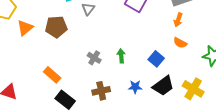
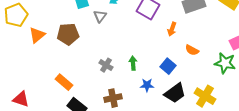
orange arrow: (178, 20) -> (172, 29), moved
blue star: (135, 87) -> (147, 85), moved

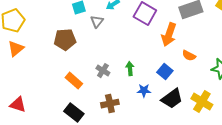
orange arrow: (172, 29) -> (169, 35), size x1.6
orange triangle: (37, 35) -> (16, 49), moved
orange rectangle: (64, 82) -> (74, 81), moved

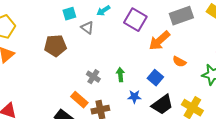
gray triangle: (97, 22) -> (87, 28), turned -32
orange arrow: (169, 35) -> (159, 41), turned 30
orange rectangle: (74, 81) -> (79, 100), moved

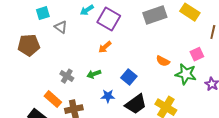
cyan arrow: (103, 11) -> (87, 10), moved
orange arrow: (159, 41) -> (105, 47), moved, size x0.6
orange semicircle: (179, 62) -> (163, 61), moved
green arrow: (120, 75) -> (94, 74), turned -104

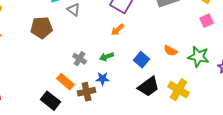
pink square: (197, 54) -> (207, 21), moved
orange semicircle: (163, 61) -> (171, 51), moved
blue star: (108, 96) -> (103, 79), moved

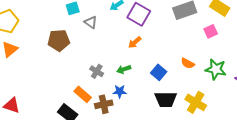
pink square: (207, 21) -> (211, 31), moved
black trapezoid: (149, 87) -> (166, 99), turned 35

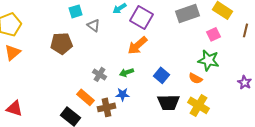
orange arrow: (135, 42) -> (138, 45), size x1.5
orange semicircle: (188, 63) -> (196, 78), moved
green star: (216, 69) -> (209, 60), moved

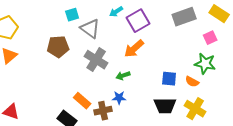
purple square: (142, 17) -> (138, 21), turned 30
gray triangle: (94, 25) -> (90, 29), size x1.5
gray cross: (100, 74) -> (96, 60), moved, size x1.6
blue square: (162, 75) -> (169, 79), moved, turned -35

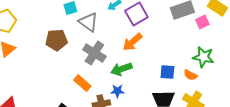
pink square: (210, 38) -> (202, 22), moved
green arrow: (123, 76) -> (121, 69), size x1.5
orange rectangle: (82, 101) -> (82, 83), moved

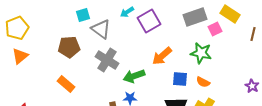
orange arrow: (132, 42) -> (162, 56), moved
green star: (203, 57) -> (201, 53), moved
orange rectangle: (82, 83) -> (66, 84), moved

